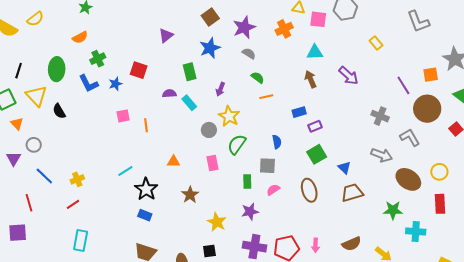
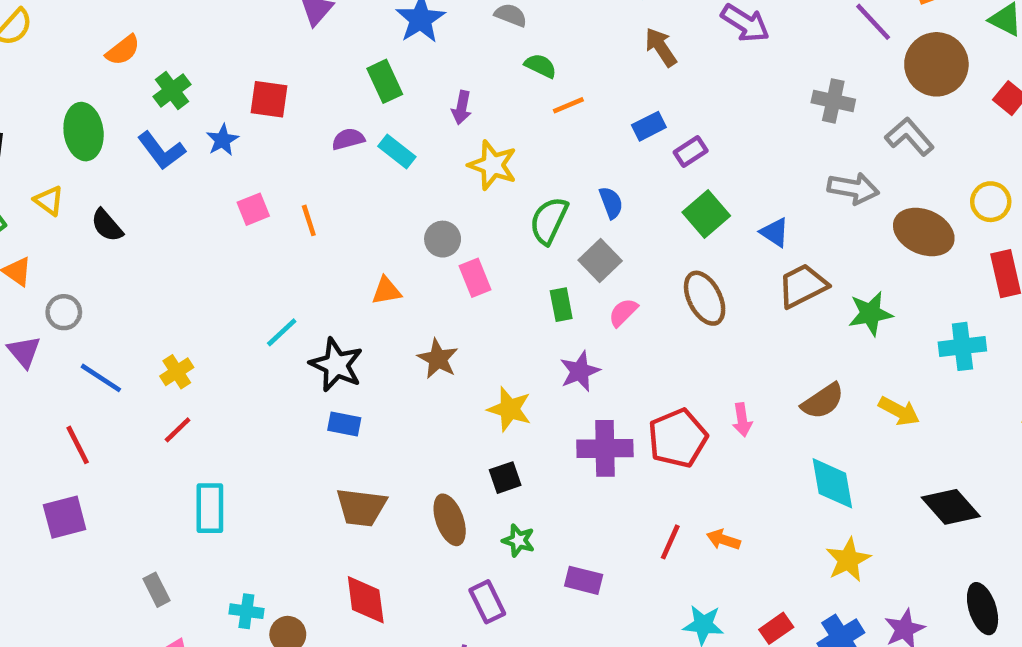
yellow triangle: (36, 96) -> (49, 201), size x0.6
gray circle: (209, 130) -> (443, 239), moved
green semicircle: (237, 144) -> (549, 221), moved
gray square: (267, 166) -> (600, 261), turned -36
green star: (393, 210) -> (870, 314), moved

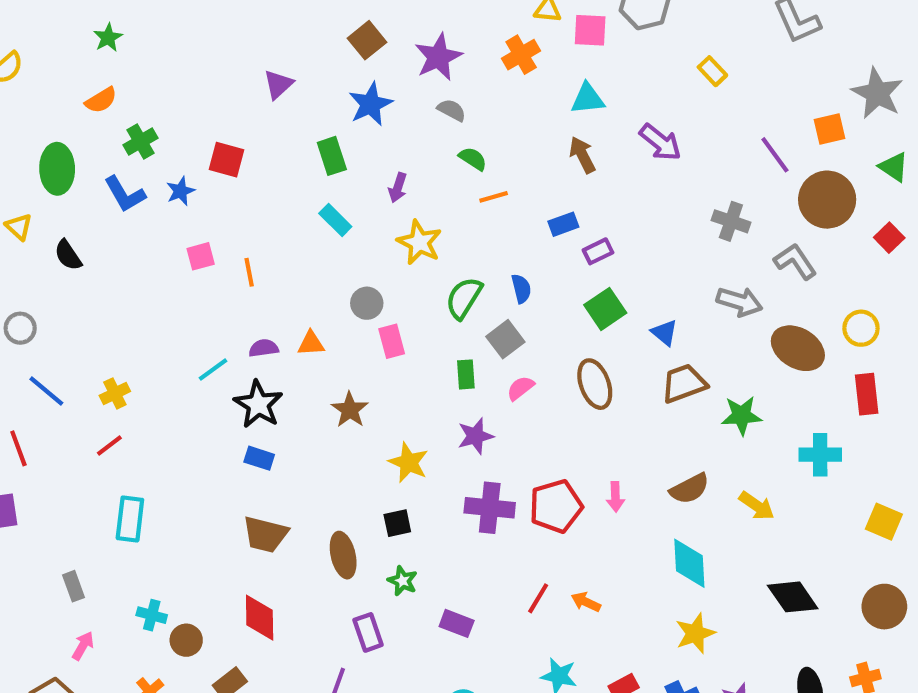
purple semicircle: (348, 139) -> (264, 348), moved

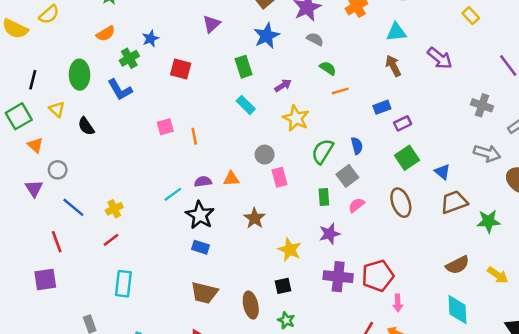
purple arrow: (398, 188) -> (283, 86), turned -140
blue star: (181, 191) -> (150, 38), moved
pink arrow: (615, 497) -> (398, 303), moved

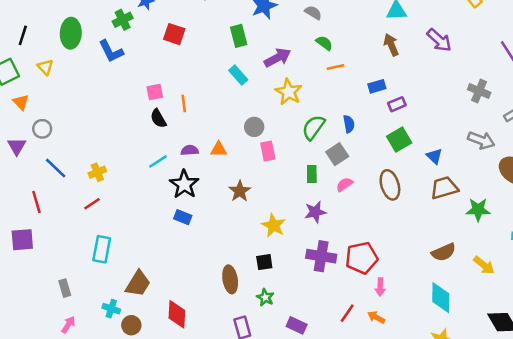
purple arrow: (283, 86) -> (277, 58), size x1.5
black semicircle: (86, 126) -> (158, 118), moved
brown trapezoid: (204, 293) -> (138, 284), moved, turned -76

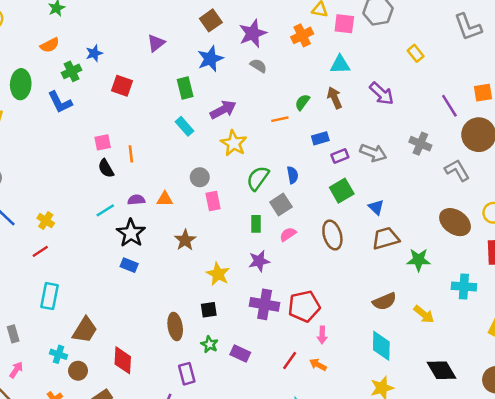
green semicircle: (324, 43) -> (302, 102), moved, turned -91
gray arrow: (481, 140) -> (373, 153), moved
yellow cross: (97, 172) -> (46, 221), turned -35
purple rectangle: (297, 325) -> (240, 353), moved

